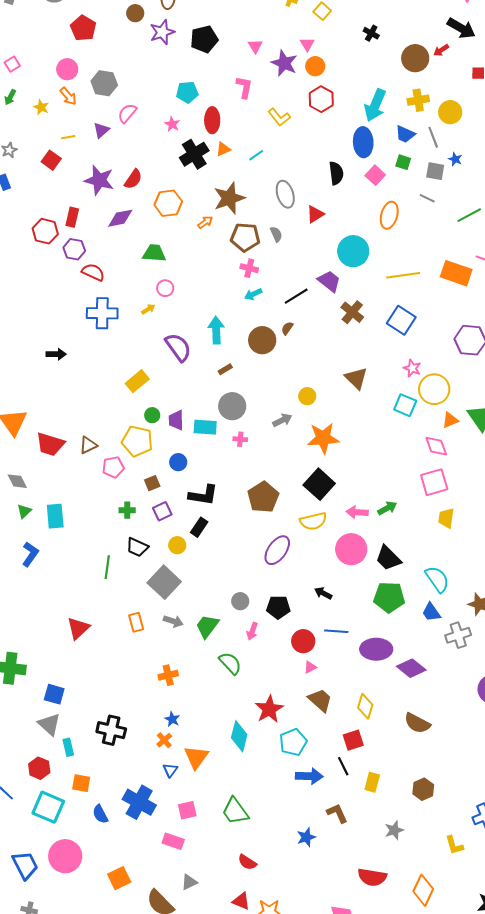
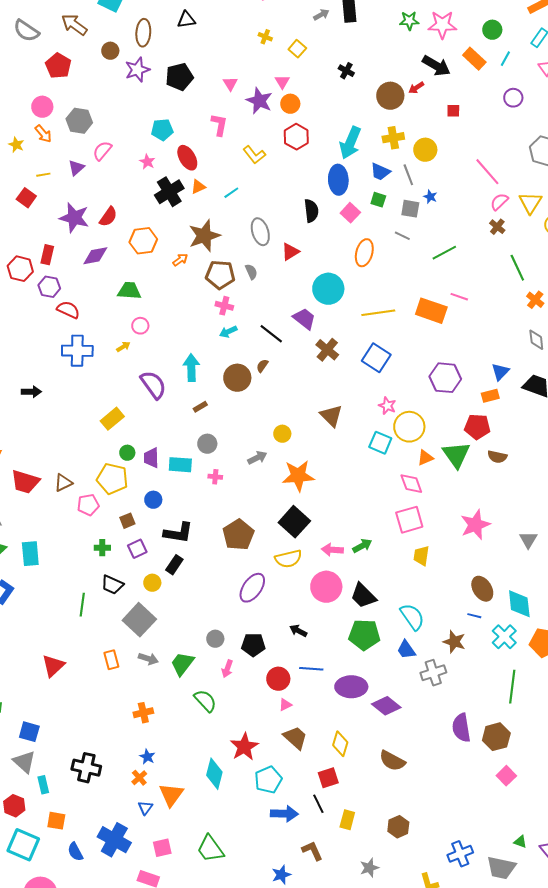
red ellipse: (212, 120) -> (187, 158), turned -30
black line: (296, 296) -> (271, 334), turned 70
gray circle: (232, 406) -> (207, 444), size x0.7

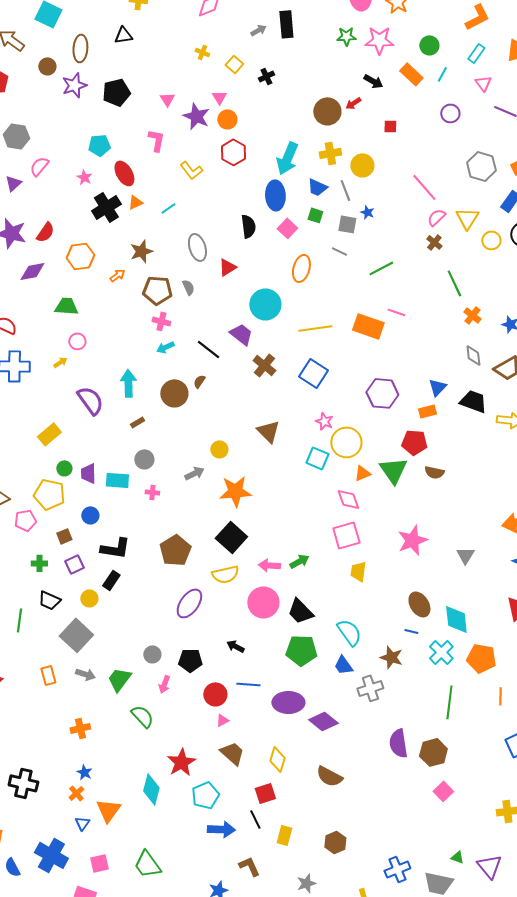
black arrow: (436, 66) -> (373, 81), size x0.7
black cross: (346, 71) -> (266, 76), moved, turned 35
brown star: (204, 236) -> (141, 251), size x0.7

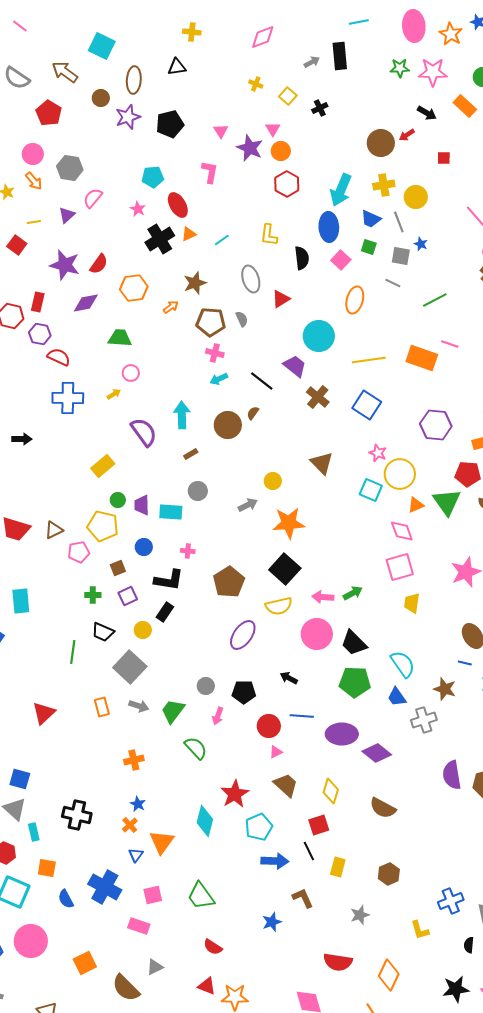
yellow L-shape: (191, 170) -> (269, 235), moved, turned 45
pink cross: (152, 492) -> (188, 551), moved

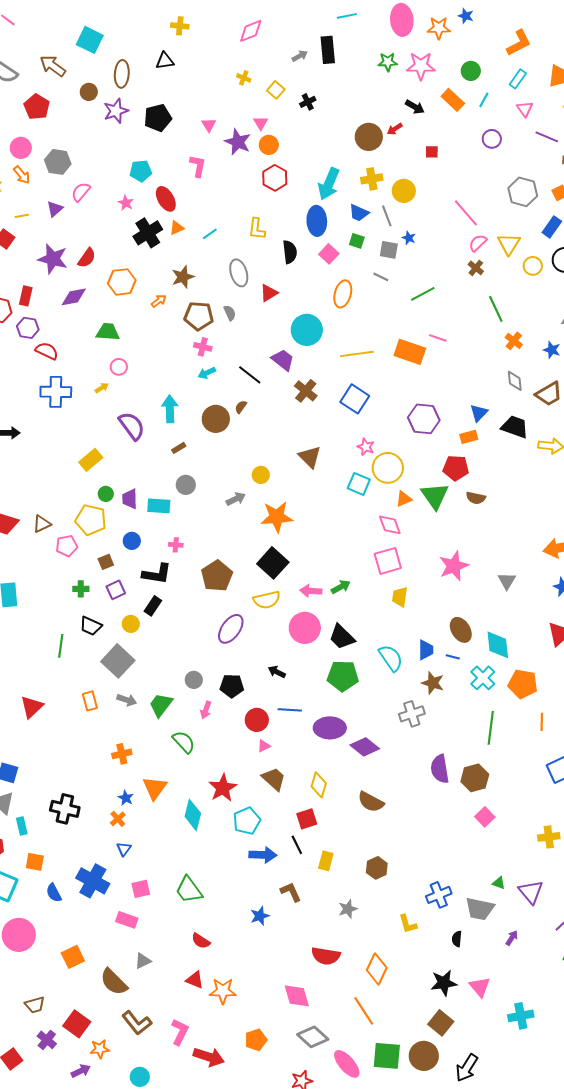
orange star: (451, 34) -> (439, 28), turned -30
blue trapezoid: (397, 697) -> (426, 650), moved, turned -145
orange triangle: (162, 842) -> (155, 788), moved

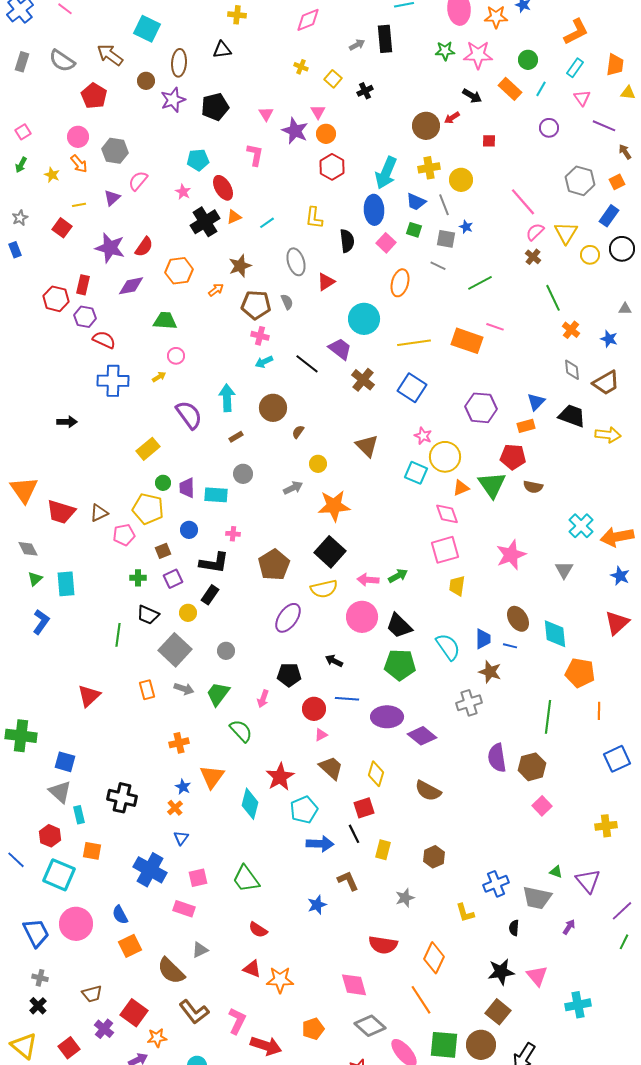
brown semicircle: (241, 407) -> (298, 432), moved
cyan cross: (483, 678) -> (581, 526), moved
gray circle: (194, 680) -> (226, 651), moved
blue semicircle: (54, 893) -> (120, 915), moved

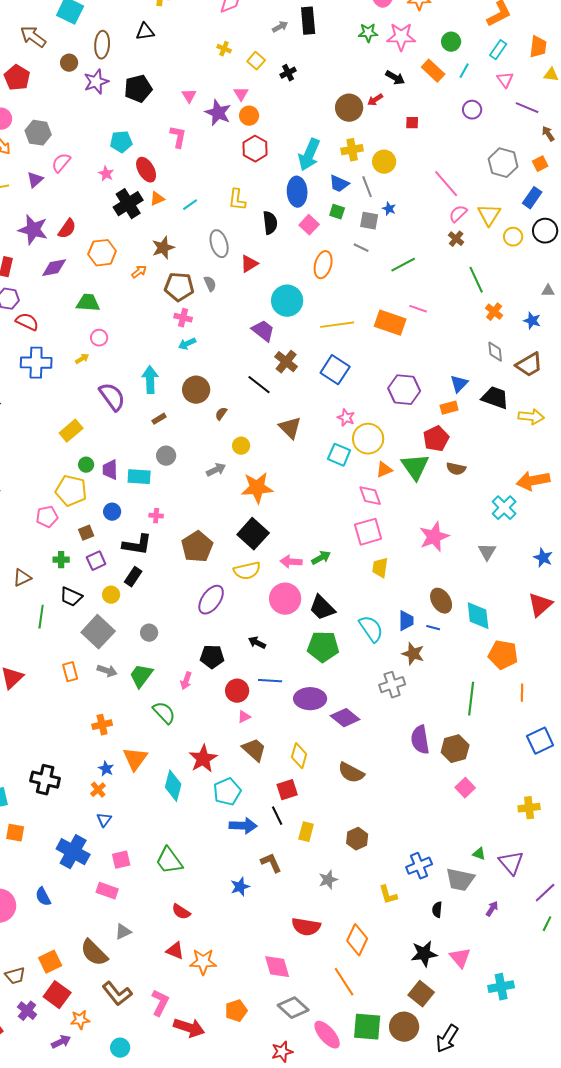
black line: (307, 364) -> (259, 385), moved
red pentagon: (513, 457) -> (436, 439), turned -30
brown triangle: (99, 513) -> (22, 578), moved
orange arrow: (617, 537) -> (533, 481), moved
orange square: (130, 946) -> (50, 962), moved

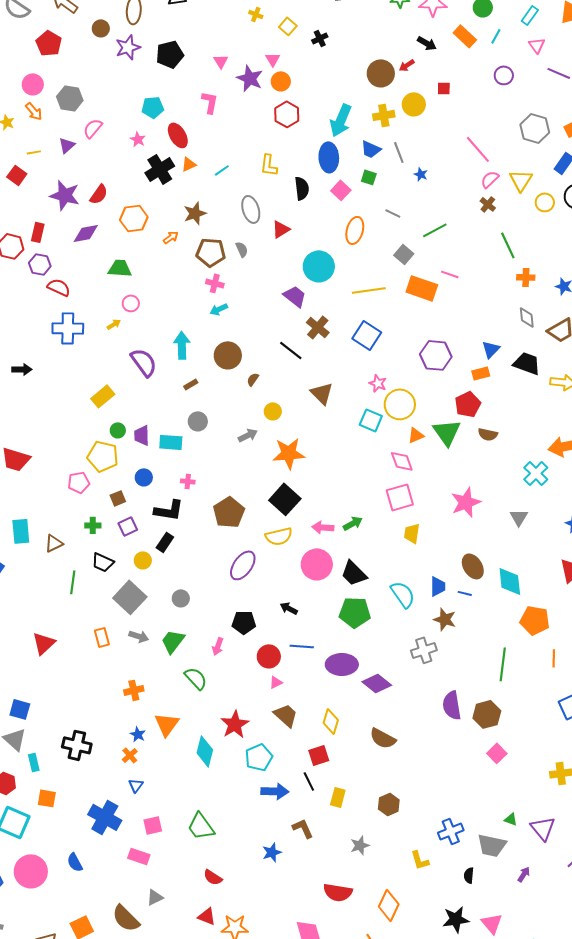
yellow circle: (384, 162) -> (414, 104), moved
gray square: (369, 221) -> (404, 254), moved, turned 30
orange cross: (494, 312) -> (526, 277), turned -36

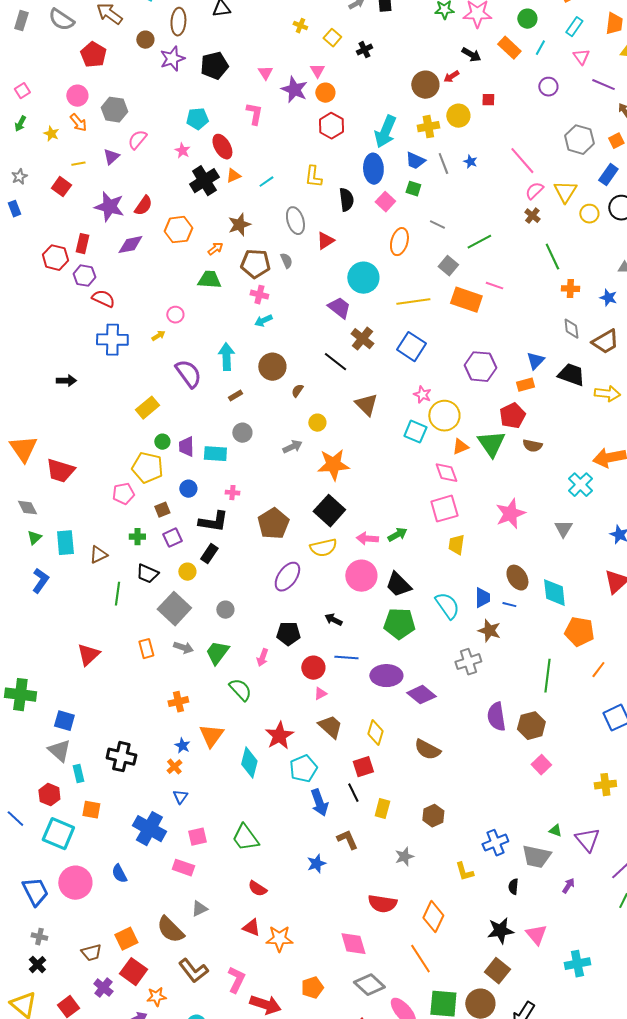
blue star: (421, 174) -> (470, 162), moved
green trapezoid: (120, 268) -> (209, 280), moved
orange line: (554, 658) -> (598, 670), turned 36
blue arrow: (275, 791) -> (319, 803), turned 68

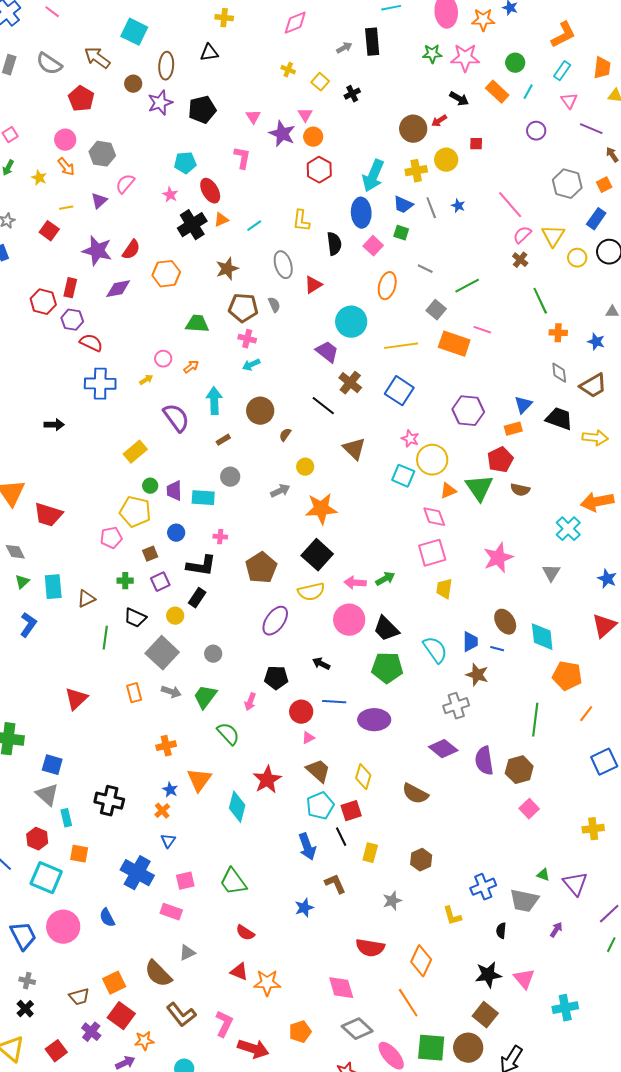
orange arrow: (215, 249) -> (191, 367), moved
purple diamond: (421, 695) -> (443, 749), moved
cyan pentagon: (303, 769) -> (320, 806), moved

